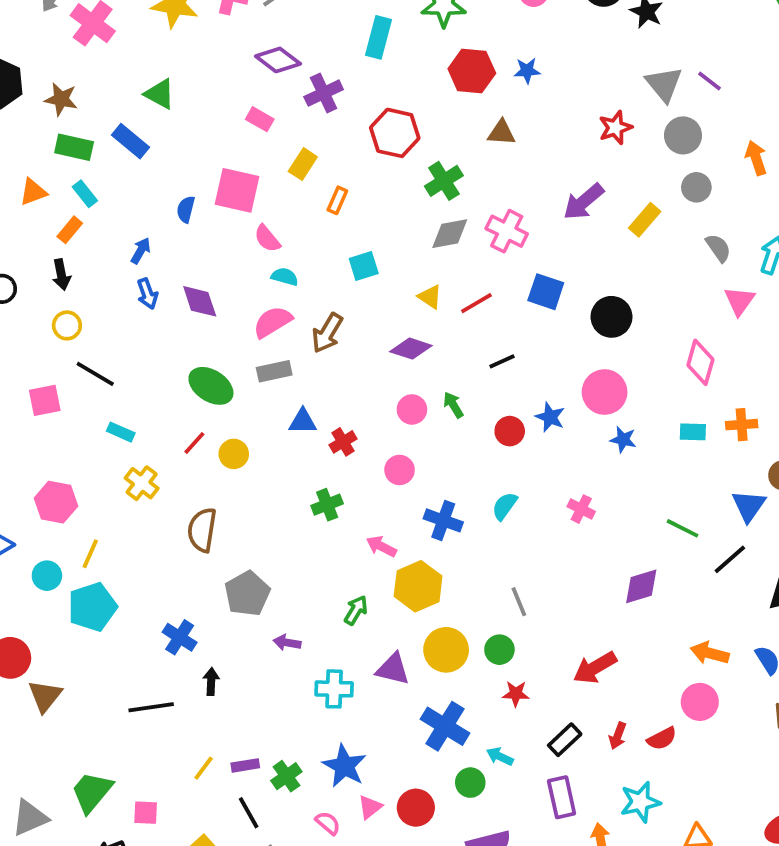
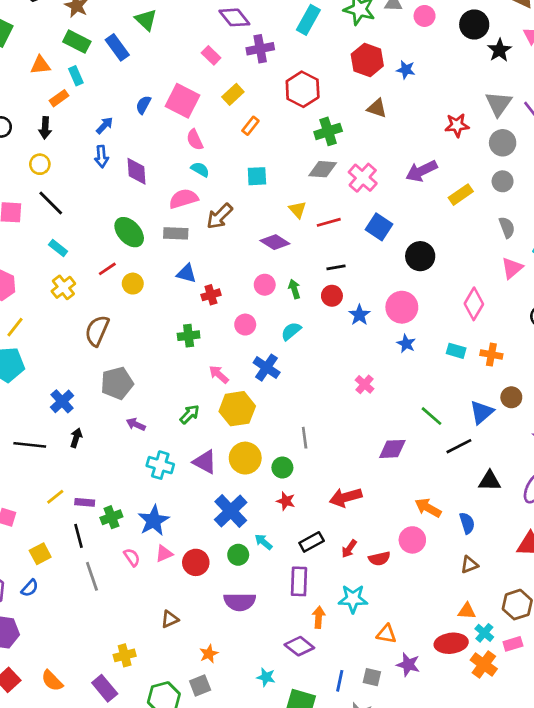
red circle: (510, 431) -> (332, 296), moved
cyan semicircle: (505, 506) -> (291, 331), moved

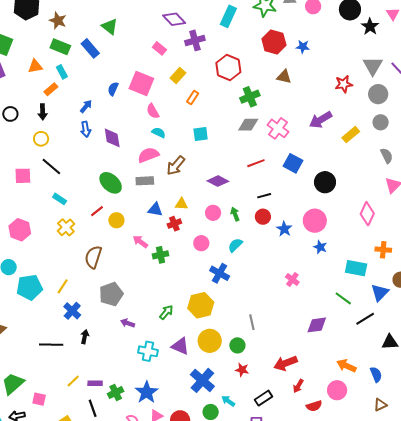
yellow triangle: (298, 210) -> (182, 204), moved, turned -40
yellow line: (15, 327) -> (63, 286), moved
cyan rectangle: (456, 351) -> (356, 268), moved, size x1.5
pink arrow: (219, 374) -> (140, 242), moved
red arrow: (349, 549) -> (298, 386), moved

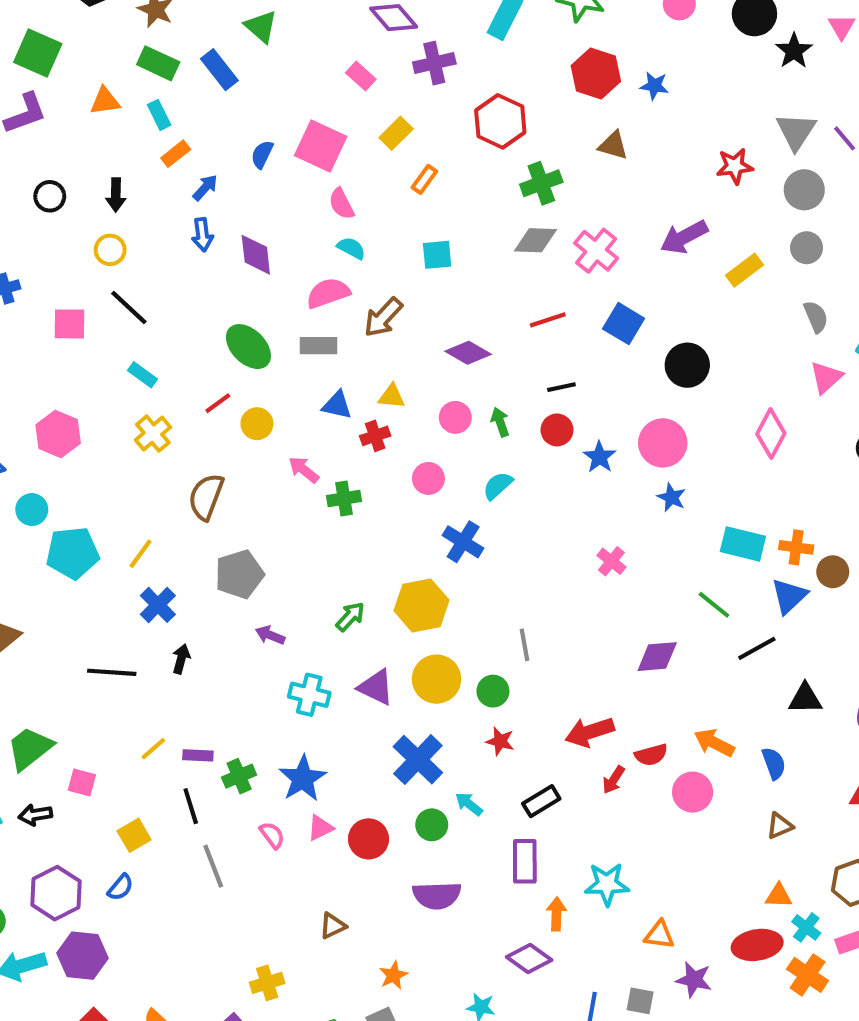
orange rectangle: (51, 89) -> (176, 154), moved
orange cross: (383, 250) -> (796, 547), moved
red semicircle: (314, 406) -> (651, 755), moved

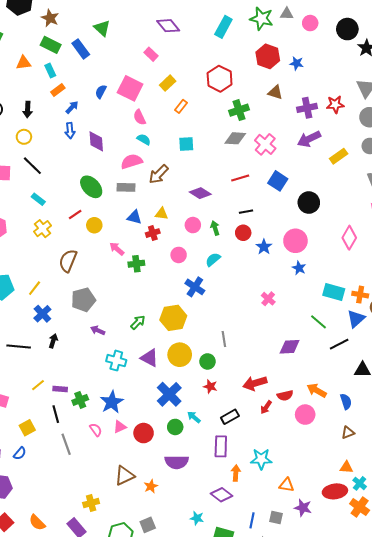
purple cross: (434, 63) -> (307, 108), moved
brown triangle: (333, 926) -> (125, 476), size x1.5
orange star: (394, 975) -> (151, 486), moved

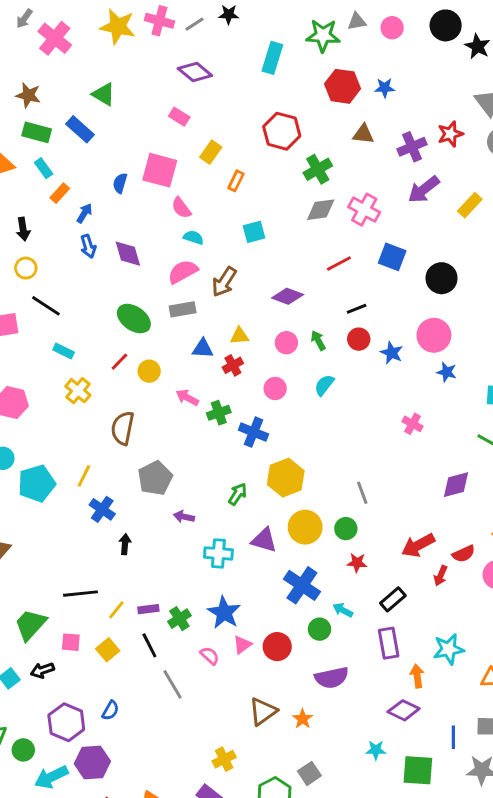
blue cross: (195, 287) -> (253, 432), moved
black line: (19, 347) -> (81, 594), moved
yellow square: (27, 428) -> (108, 650), moved

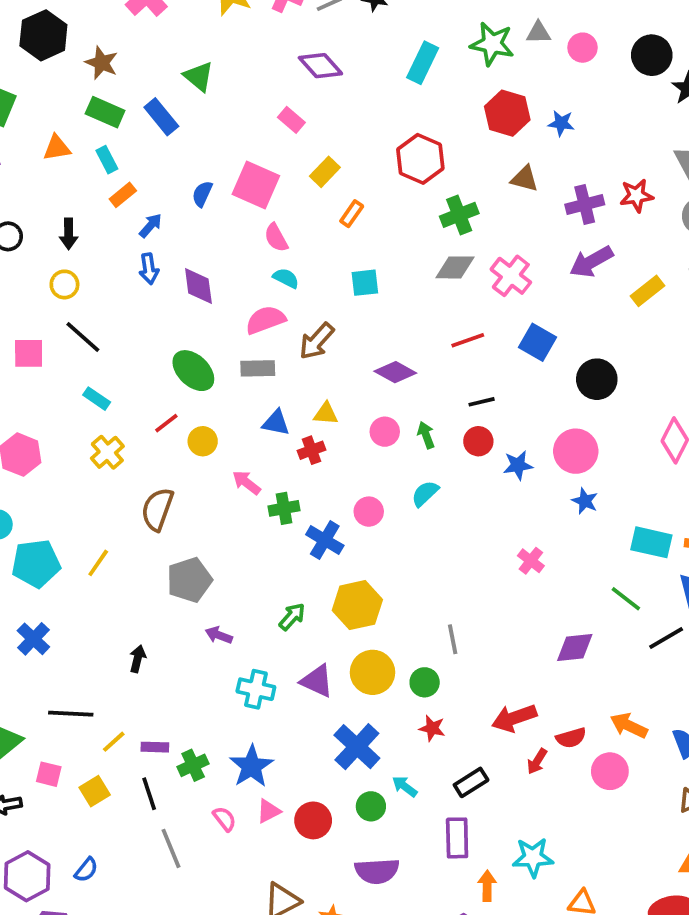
blue star: (392, 353) -> (518, 465), turned 30
pink circle: (275, 388) -> (369, 512), moved
blue cross: (102, 509) -> (33, 639), moved

